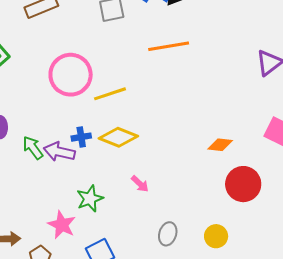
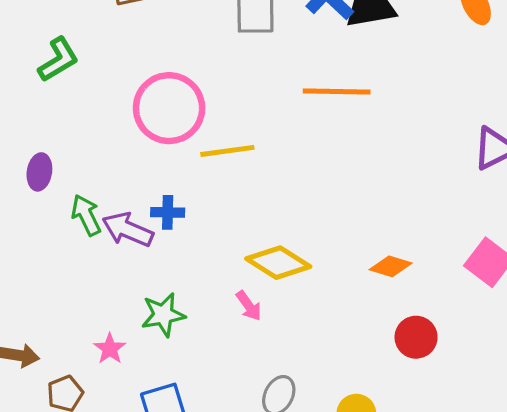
yellow diamond: (118, 137) -> (278, 263), moved
red circle: (243, 184) -> (416, 337), size x0.7
pink star: (62, 225) -> (110, 349), size x0.7

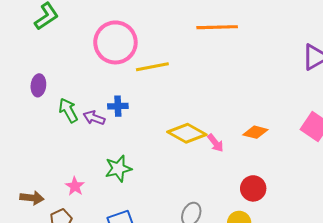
purple arrow: (128, 230) -> (94, 118), size x0.7
pink arrow: (249, 306) -> (216, 143), moved
red circle: (416, 337) -> (253, 188), moved
pink star: (110, 349) -> (75, 186), moved

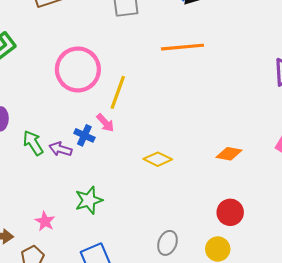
yellow line: (152, 67) -> (118, 92), turned -56
blue cross: (118, 106) -> (84, 135), turned 30
yellow diamond: (187, 133) -> (158, 159), size x0.7
pink arrow: (216, 143) -> (105, 123), moved

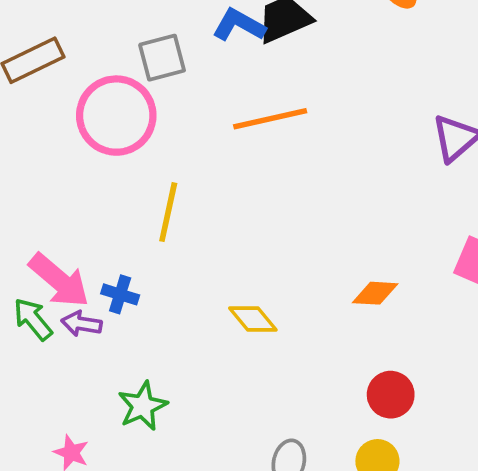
pink circle: (78, 69) -> (116, 116), moved
pink arrow: (105, 123) -> (59, 280), moved, size x1.8
yellow diamond: (158, 159) -> (253, 319), turned 32

